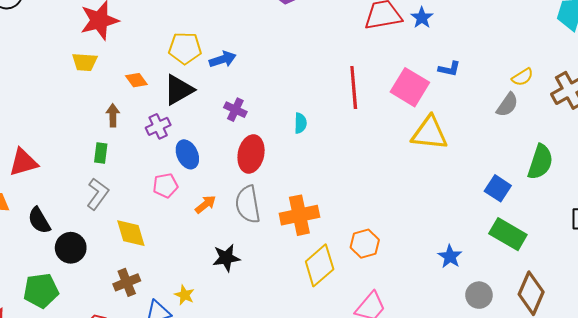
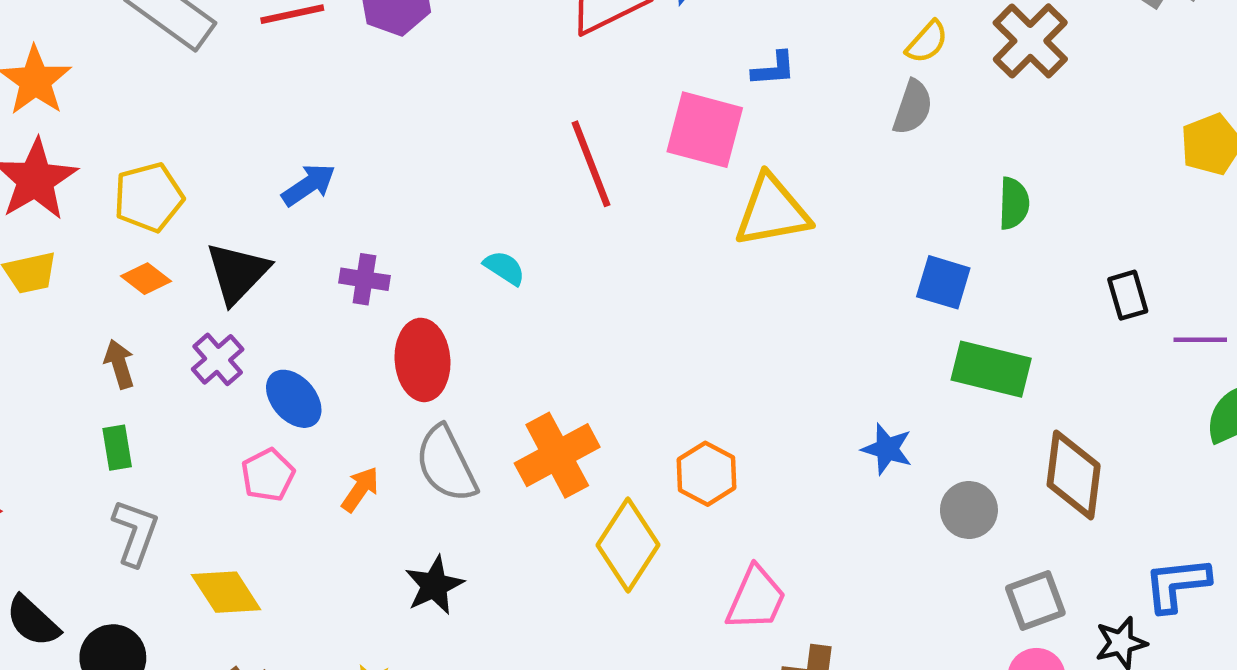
yellow pentagon: (185, 48) -> (149, 197), moved
cyan semicircle: (300, 123) -> (504, 268), turned -42
green semicircle: (540, 162) -> (1014, 203), size x0.7

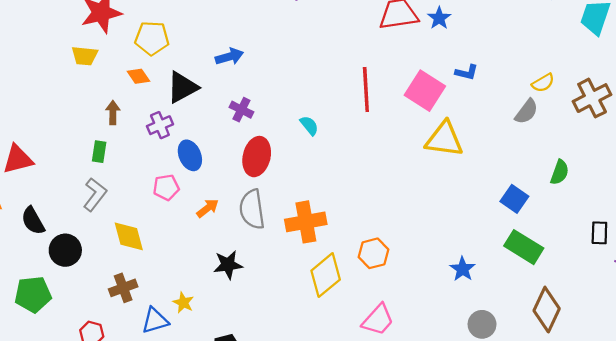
gray circle: (969, 510) -> (482, 324), moved

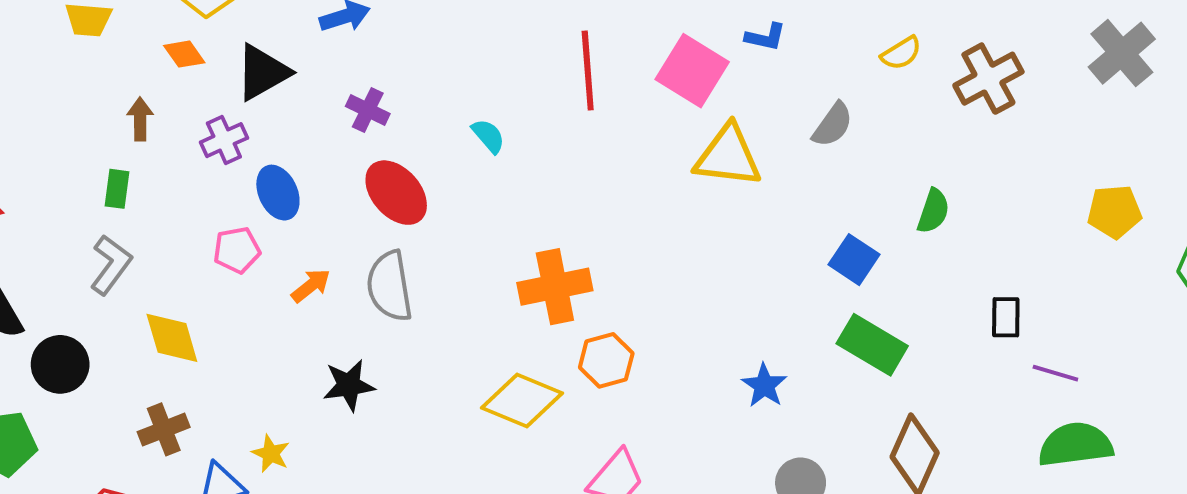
gray semicircle: (526, 112) -> (833, 125), moved
red ellipse: (257, 157) -> (396, 193), turned -54
orange cross: (306, 222) -> (555, 287), moved
yellow diamond: (326, 275) -> (522, 400), turned 63

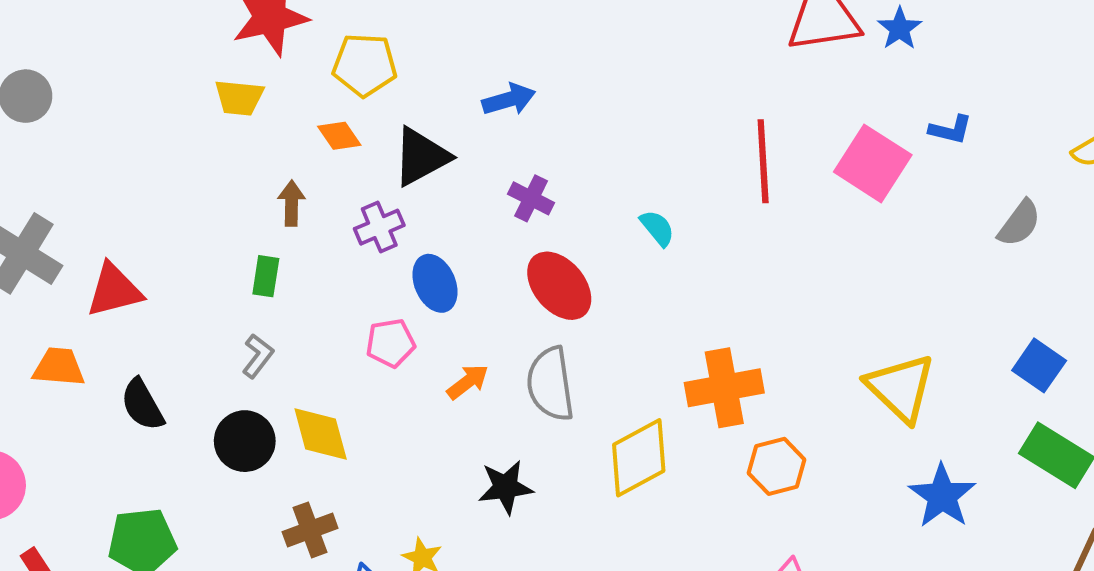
yellow triangle: (728, 156) -> (901, 388), moved, turned 36
gray L-shape: (111, 265) -> (258, 356), size x0.7
black circle: (60, 364) -> (245, 441), moved
blue star: (764, 385) -> (942, 496), size x1.4
yellow diamond: (522, 400) -> (639, 458), moved, turned -52

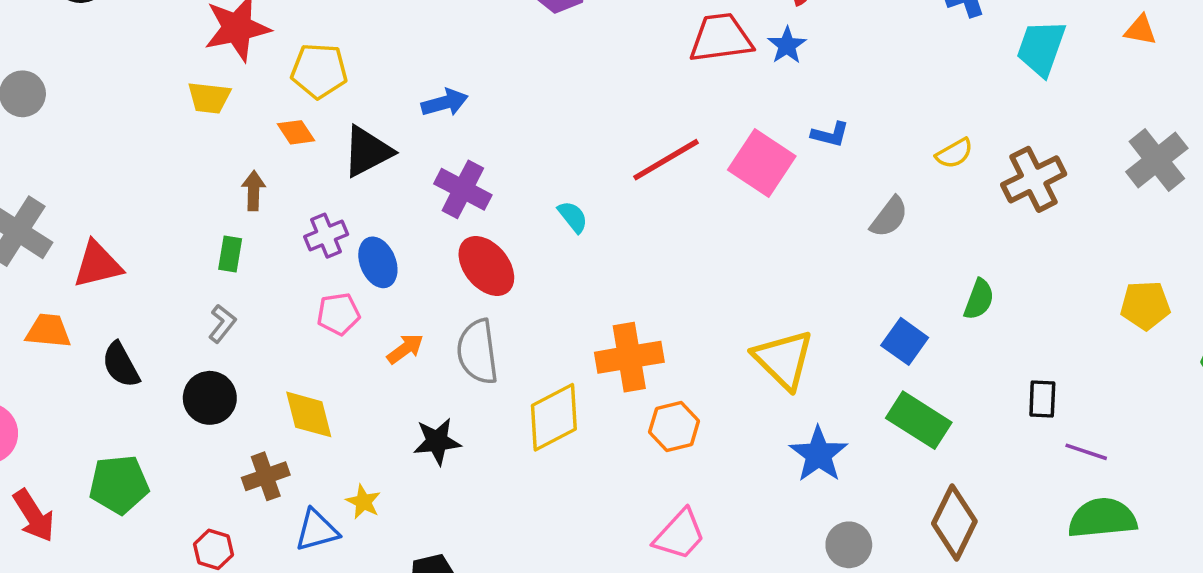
red line: (763, 161) -> (666, 160), turned 62
purple cross: (531, 198) -> (463, 189), size x1.4
purple cross: (379, 227) -> (326, 236), moved
yellow diamond: (321, 434) -> (309, 414), moved

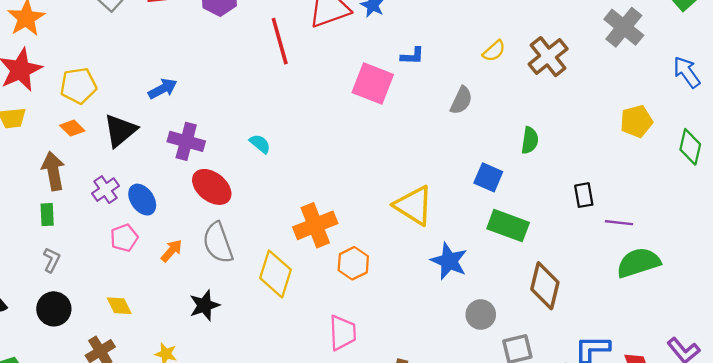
red line: (666, 160) -> (280, 41), moved, turned -63
brown arrow: (254, 191) -> (53, 171), size x1.5
yellow diamond: (309, 414) -> (119, 306), size x0.7
yellow diamond: (554, 417) -> (275, 274), turned -33
pink trapezoid: (680, 535) -> (343, 333), moved, turned -33

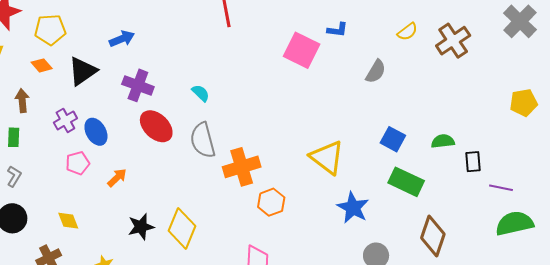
green semicircle: (530, 140) -> (443, 141), moved, turned -110
brown arrow: (53, 171) -> (22, 101), size x0.7
gray semicircle: (218, 243) -> (203, 140), moved
yellow diamond: (275, 274) -> (182, 228), moved

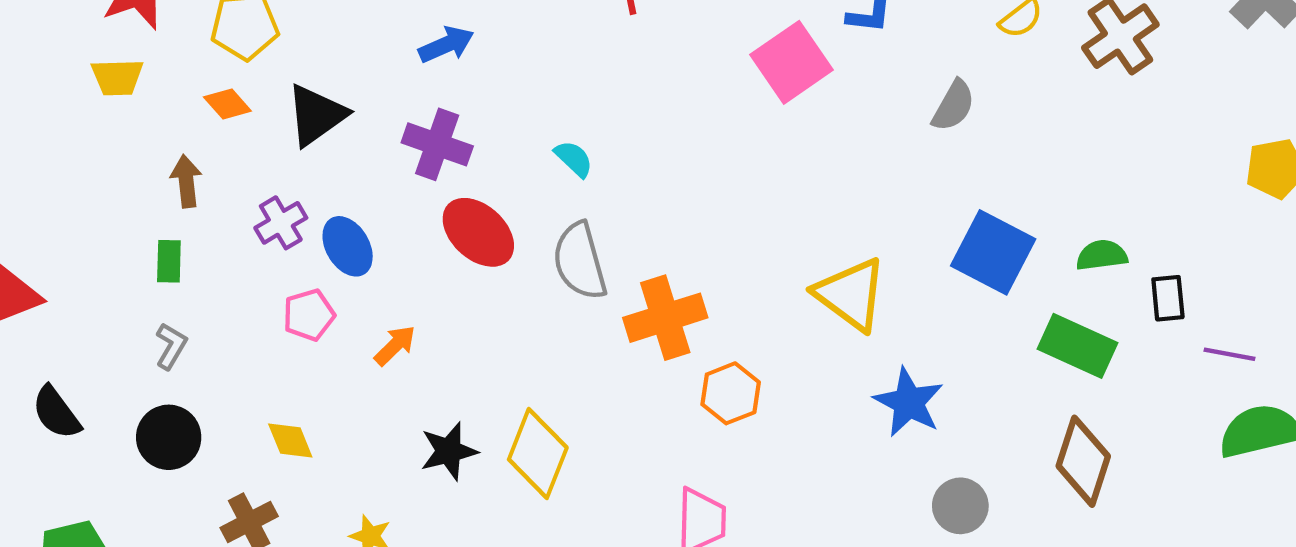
blue arrow: (122, 39) -> (446, 45), moved
pink square: (302, 50) -> (792, 62), turned 30
blue square: (393, 139) -> (993, 252), size x1.5
green rectangle: (406, 182) -> (1078, 346), moved

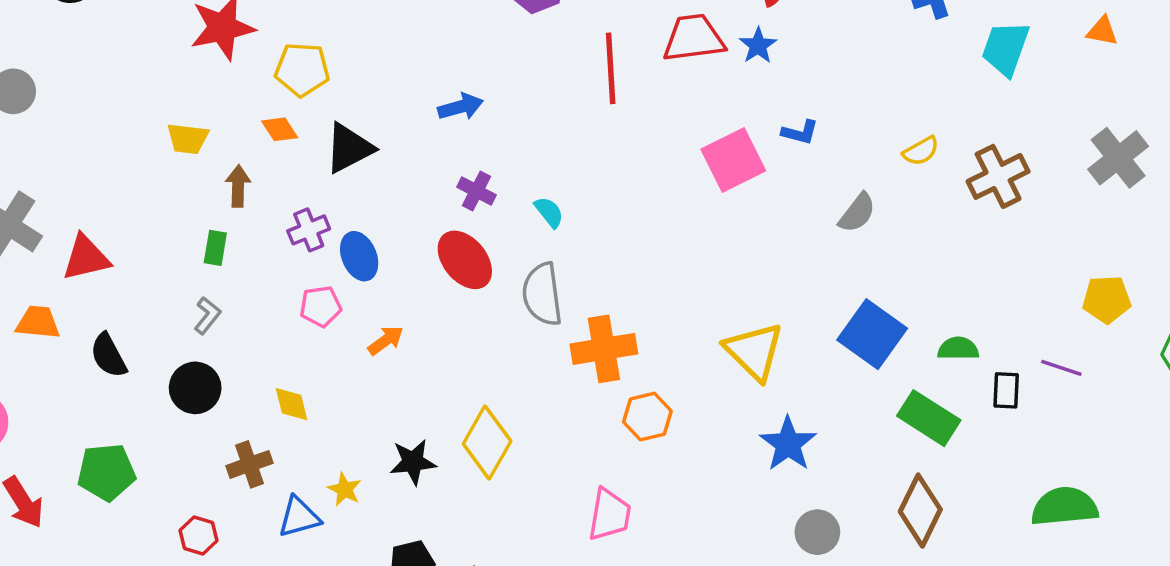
yellow trapezoid: (117, 77) -> (188, 139), moved
purple cross: (437, 144) -> (476, 191), moved, size x0.7
purple line: (1229, 354) -> (1061, 368), moved
black star: (449, 451) -> (413, 462), moved

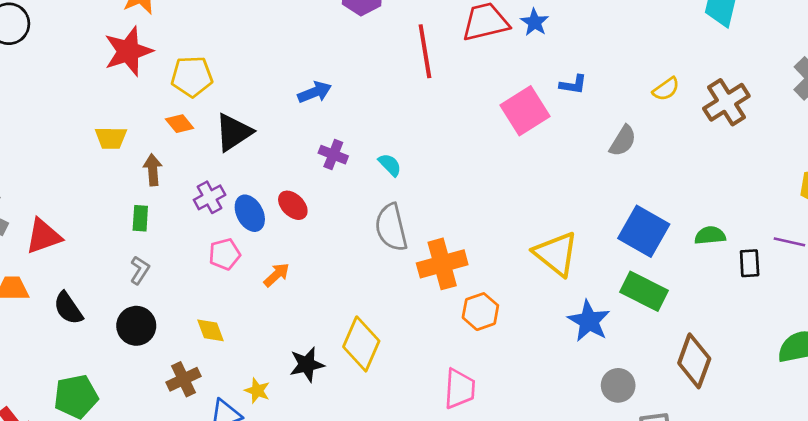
red ellipse: (465, 260) -> (293, 205), moved, size x0.7
green rectangle: (929, 418) -> (644, 291), moved

